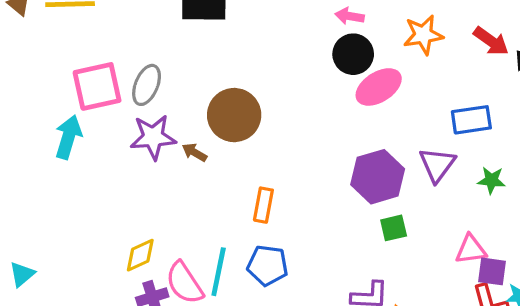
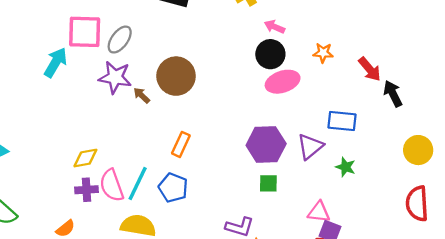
orange star: (423, 35) -> (323, 53), size x0.7

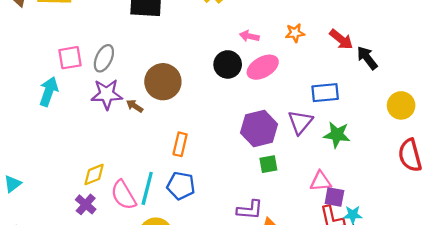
pink arrow: (275, 27) -> (249, 36), moved
pink square: (85, 32) -> (70, 58), size x0.7
black circle: (270, 54) -> (228, 64), moved
green star: (346, 167) -> (337, 135), size x1.4
purple cross: (86, 190) -> (86, 204), moved, turned -35

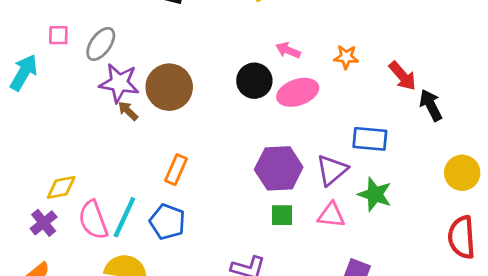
pink square: (70, 58) -> (58, 35), size x0.7
purple star: (107, 94) -> (119, 83), moved
pink triangle: (321, 181) -> (331, 215), moved

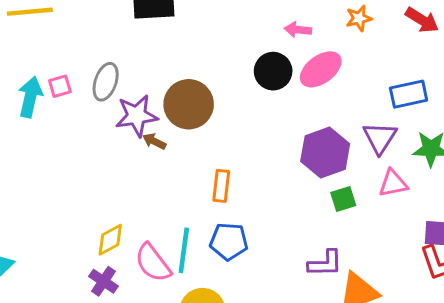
cyan arrow: (24, 73) -> (30, 97), moved

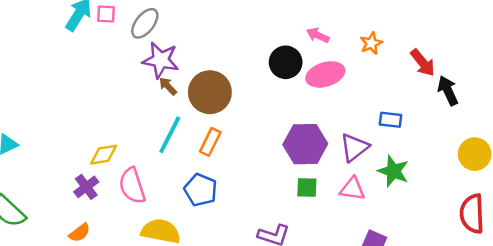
orange star: (359, 18) -> (371, 43), turned -30
blue rectangle: (409, 94) -> (391, 120), size x0.7
brown circle: (189, 104) -> (210, 92), moved
cyan line: (184, 250) -> (170, 135), moved

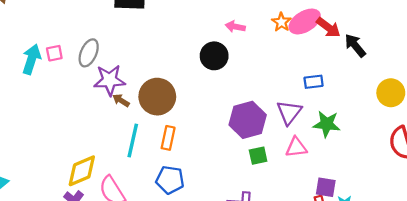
pink ellipse: (325, 74) -> (305, 21), moved
yellow diamond: (104, 155) -> (82, 171), size x1.4

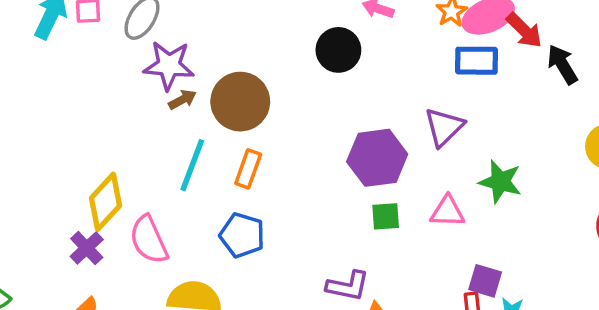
blue rectangle: (314, 82) -> (477, 61), moved, size x1.4
brown arrow: (121, 100) -> (182, 100), turned 112
purple triangle: (289, 112) -> (444, 127), moved
yellow diamond: (82, 171) -> (106, 202), turned -32

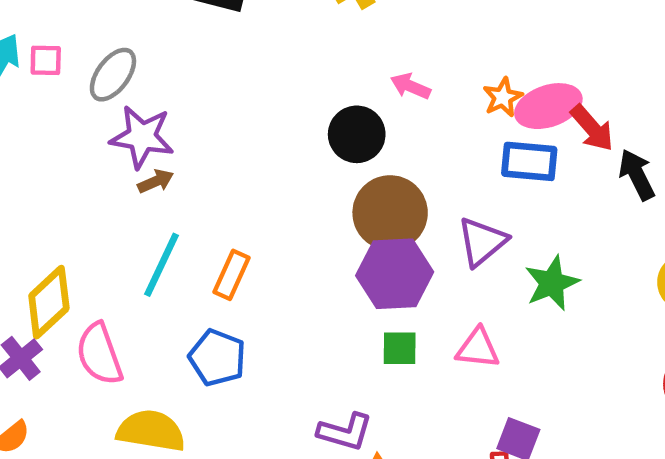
brown circle: (240, 102) -> (390, 213), moved
green star: (500, 182) -> (552, 283), moved, turned 30

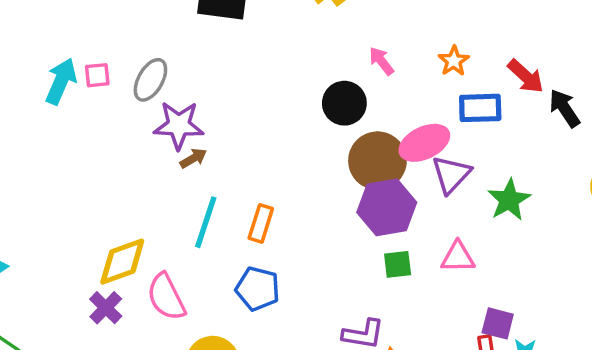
pink arrow: (411, 86) -> (381, 61), turned 36
pink ellipse: (548, 106) -> (424, 143), moved
yellow diamond: (49, 302) -> (122, 262), turned 30

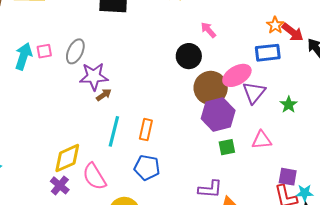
orange star: (454, 61) -> (275, 25), moved
green star: (509, 200) -> (289, 105), size x0.7

